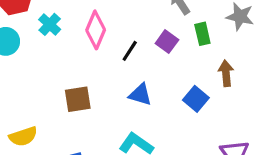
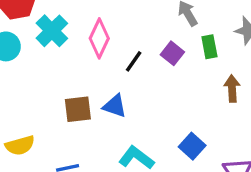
cyan cross: (50, 24) -> (52, 31), size x1.4
blue triangle: (140, 95) -> (115, 106), moved
blue square: (196, 99) -> (192, 146), moved

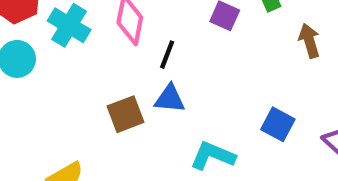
black line: (134, 61) -> (167, 55), moved

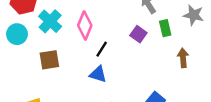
brown square: (125, 114) -> (49, 60), moved

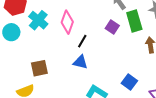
green rectangle: (165, 28) -> (134, 21), size x1.5
brown square: (49, 60) -> (39, 68), moved

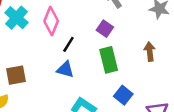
green rectangle: (134, 21) -> (109, 60), moved

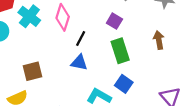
blue square: (123, 95) -> (124, 84), moved

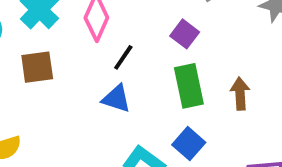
brown arrow: (159, 40) -> (240, 94), moved
brown square: (33, 71) -> (37, 67), moved

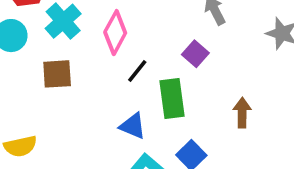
green rectangle: (189, 86) -> (172, 99), moved
blue triangle: (116, 99) -> (133, 126), moved

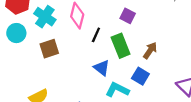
brown arrow: (242, 113) -> (150, 50), moved, turned 48
blue triangle: (133, 126) -> (102, 68), turned 30

